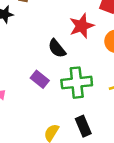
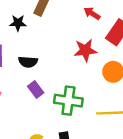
black semicircle: (57, 48) -> (28, 62), moved, turned -60

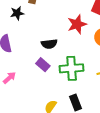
black semicircle: (28, 62) -> (49, 44), moved

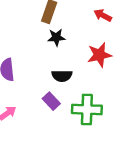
black star: (17, 13) -> (56, 37), moved

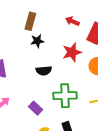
purple rectangle: (51, 101) -> (36, 108), moved

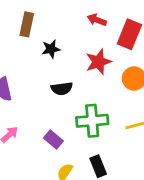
brown rectangle: (30, 21) -> (27, 24), moved

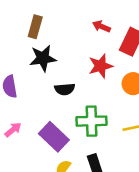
black star: (51, 49) -> (43, 58), moved, size x1.5
purple rectangle: (53, 140) -> (54, 137), size x1.6

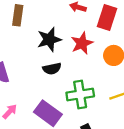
black star: (43, 58) -> (49, 39), moved

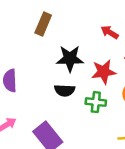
green cross: (80, 94) -> (96, 102), moved, size x0.7

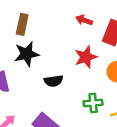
black star: (70, 59) -> (27, 54), moved
green cross: (96, 102) -> (93, 103), moved

